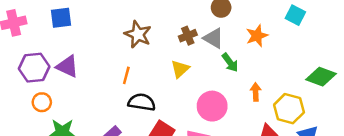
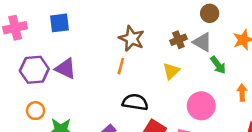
orange line: (126, 75) -> (121, 66), moved
orange circle: (42, 102) -> (36, 111), moved

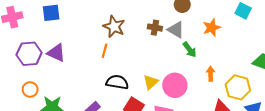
brown cross: (178, 40) -> (155, 28), turned 32
yellow triangle: (171, 71) -> (151, 82), moved

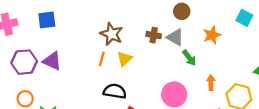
yellow triangle: (151, 82) -> (124, 59), moved

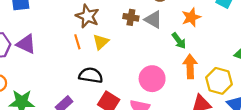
green arrow: (189, 58) -> (179, 41), moved
orange line: (102, 59) -> (77, 42), turned -32
orange arrow: (211, 83) -> (190, 66), size x1.5

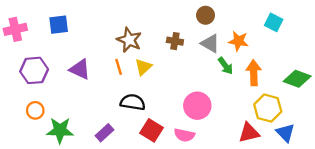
orange star: (191, 17) -> (238, 41), turned 30
gray triangle: (153, 20) -> (210, 43), moved
purple triangle: (26, 44) -> (80, 69), moved
orange arrow: (190, 66) -> (254, 73), moved

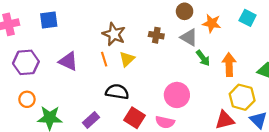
orange star: (238, 41) -> (212, 23), moved

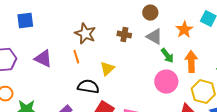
orange star: (212, 23) -> (184, 30), moved, turned 30
yellow triangle: (127, 59) -> (107, 69), moved
pink circle: (177, 95) -> (166, 82), moved

